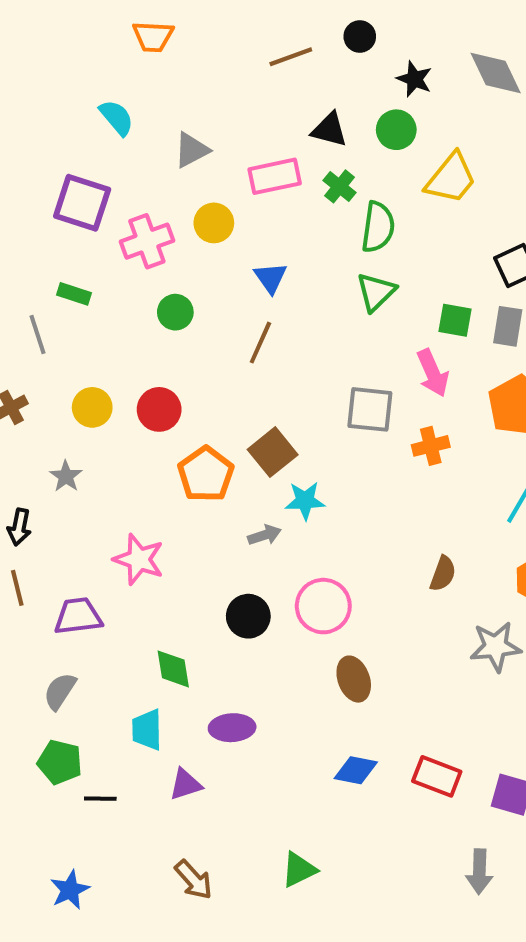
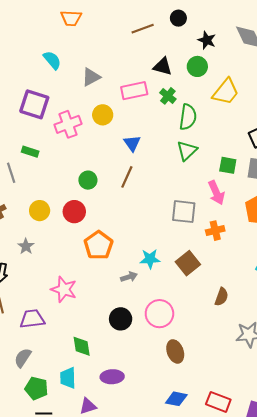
green circle: (175, 312) -> (88, 180), moved
brown square: (273, 452) -> (188, 263), moved
green pentagon: (60, 762) -> (36, 388), moved

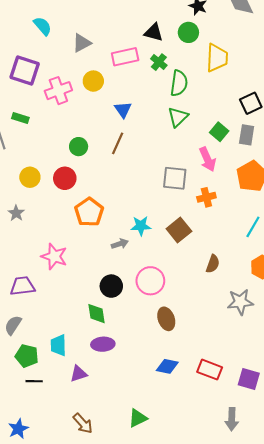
yellow trapezoid: (226, 92) -> (217, 58), turned -36
green square: (228, 165) -> (219, 132), turned 30
green diamond: (82, 346) -> (97, 314), moved

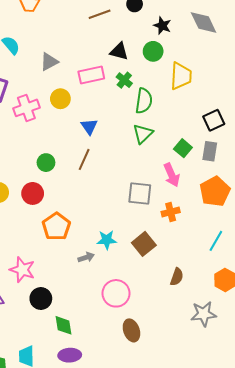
black circle: (111, 286) -> (41, 299), moved

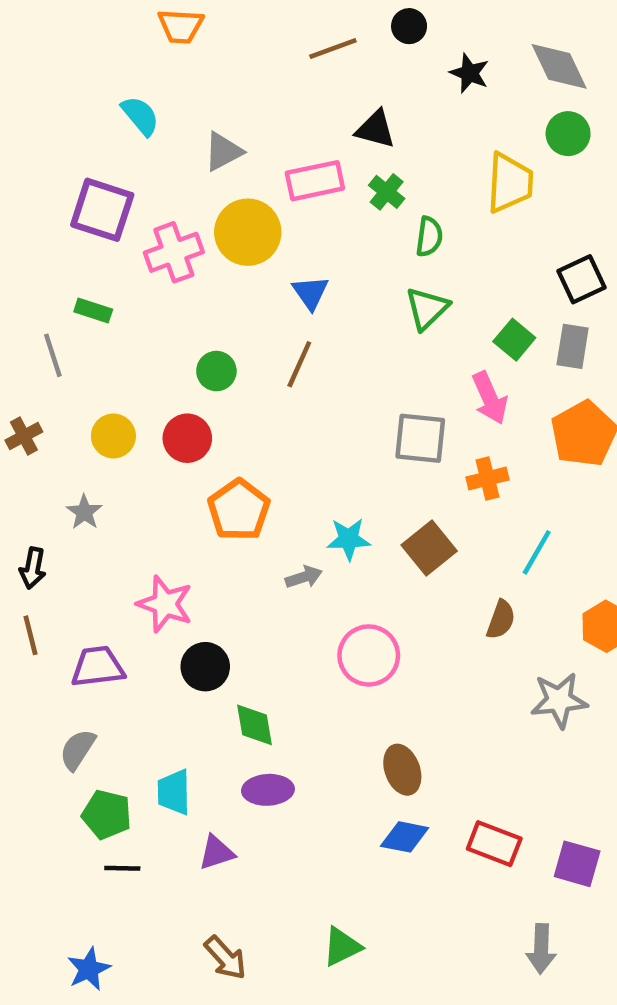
green circle: (153, 51) -> (568, 134), moved
yellow circle: (60, 99) -> (248, 232), size x1.5
green semicircle: (144, 101) -> (429, 237), size x0.7
cyan line: (216, 241) -> (537, 552), moved
brown ellipse: (131, 330) -> (402, 770), moved

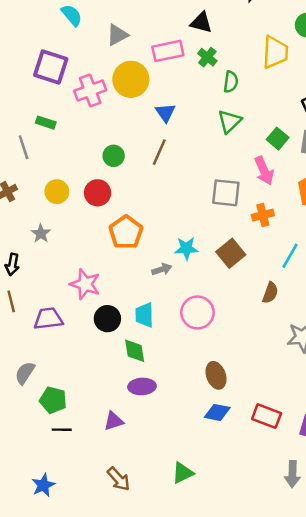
gray semicircle: (78, 750) -> (25, 373), moved
cyan trapezoid: (174, 792) -> (144, 315), moved

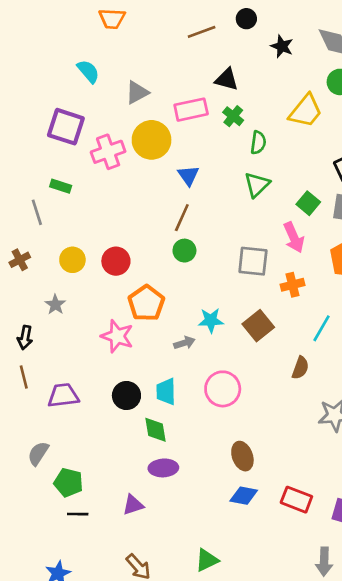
yellow trapezoid: (275, 52) -> (306, 111), turned 36
green circle: (114, 156) -> (184, 251), moved
pink star: (85, 284) -> (117, 336), moved

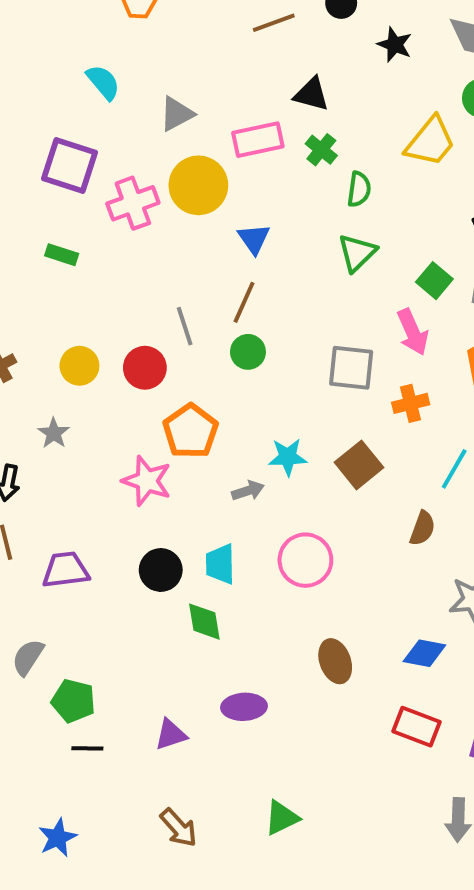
gray line: (37, 212) -> (185, 326), moved
purple ellipse: (163, 468) -> (244, 707), moved
blue diamond: (244, 496) -> (424, 653), moved

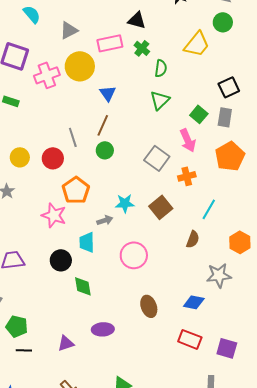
gray square: (351, 368) -> (157, 158), turned 30
cyan trapezoid: (220, 564) -> (87, 242), moved

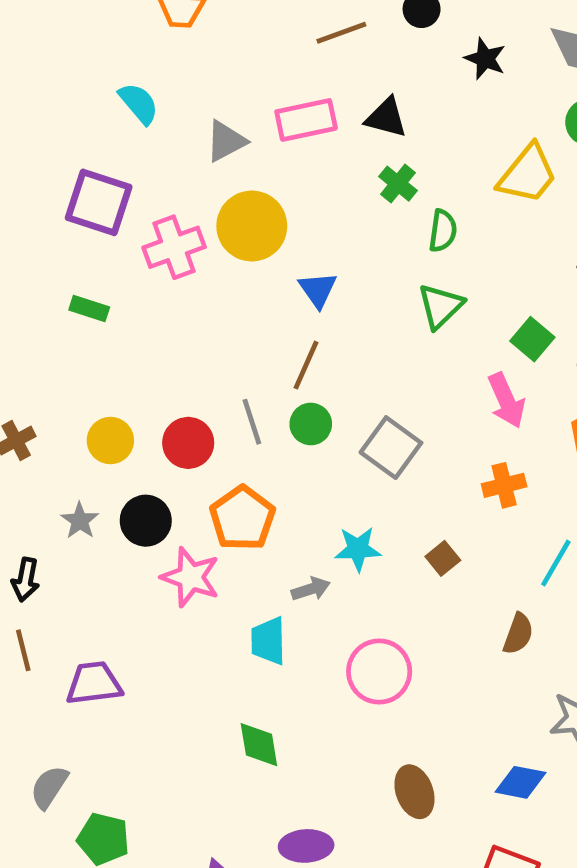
pink rectangle: (110, 43) -> (306, 120), moved
gray line: (73, 137) -> (252, 422), moved
gray square: (157, 158) -> (391, 448), moved
brown square: (161, 207) -> (443, 558), size x0.6
black circle: (61, 260) -> (146, 521), moved

